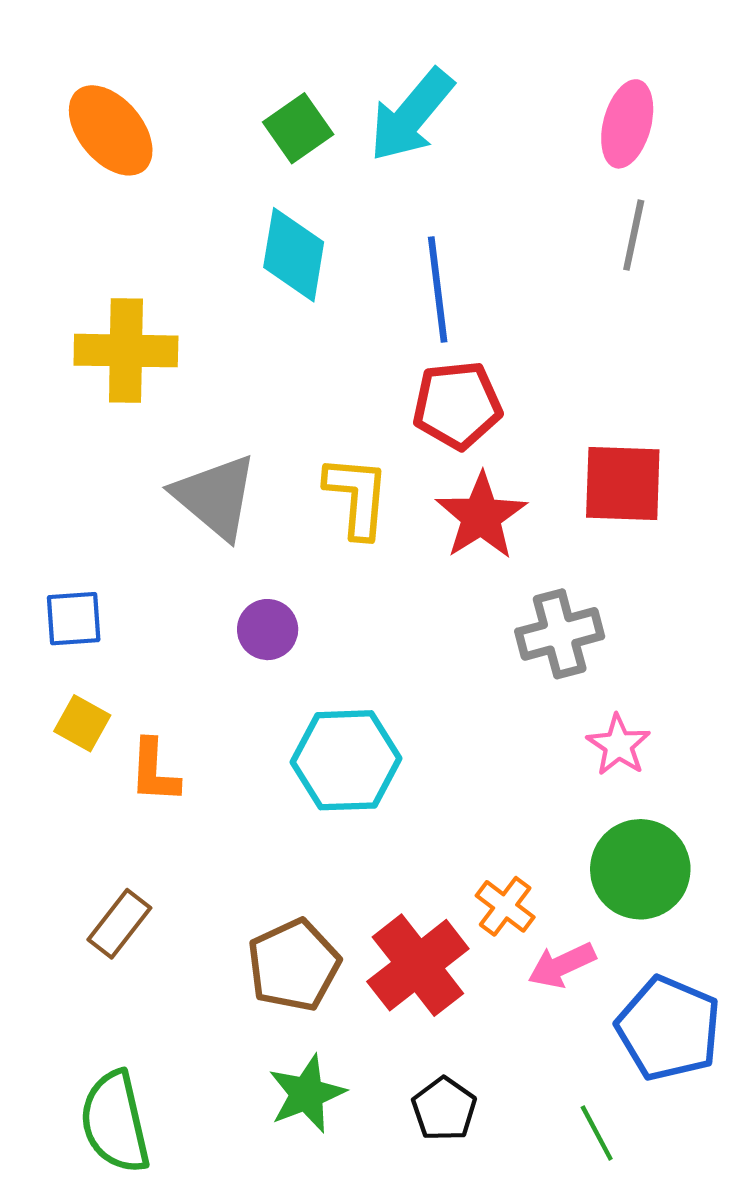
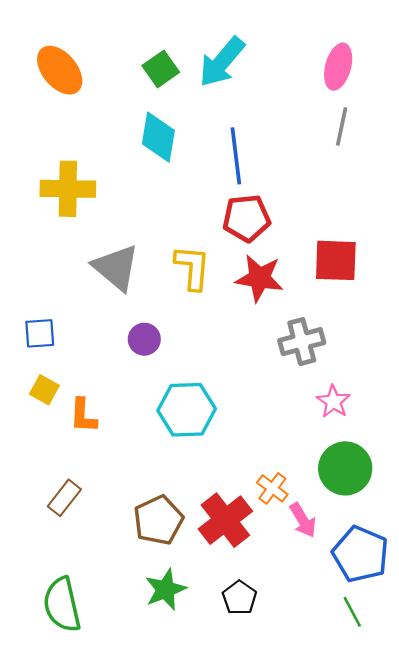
red star: (481, 516) -> (259, 278), turned -30
pink arrow: (562, 965) -> (303, 520), turned -96
green line: (597, 1133) -> (352, 612), moved

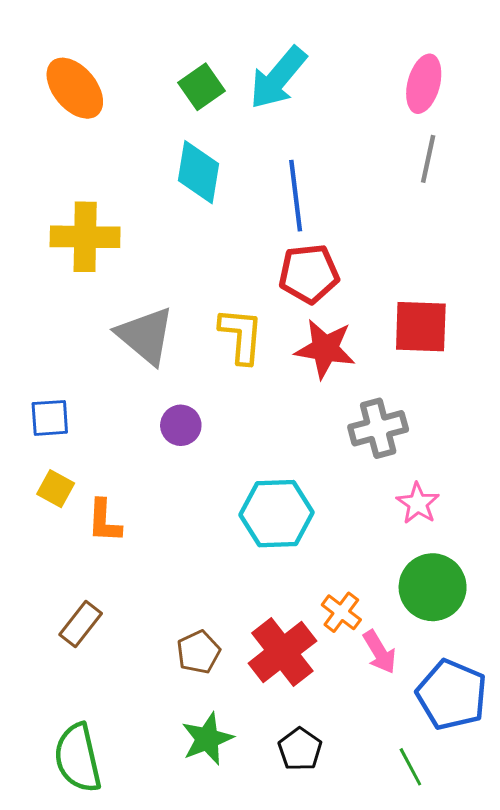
cyan hexagon: (187, 410) -> (276, 514), moved
brown pentagon: (158, 520) -> (198, 652), size x0.7
green line: (352, 612) -> (410, 767), moved

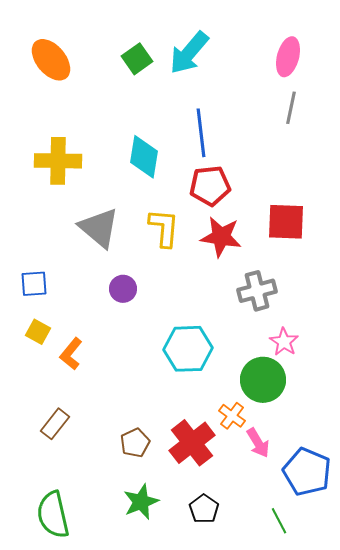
cyan diamond: (198, 172) -> (144, 157), moved
orange L-shape: (104, 521) -> (71, 354), turned 36
green circle: (433, 587) -> (263, 380), moved

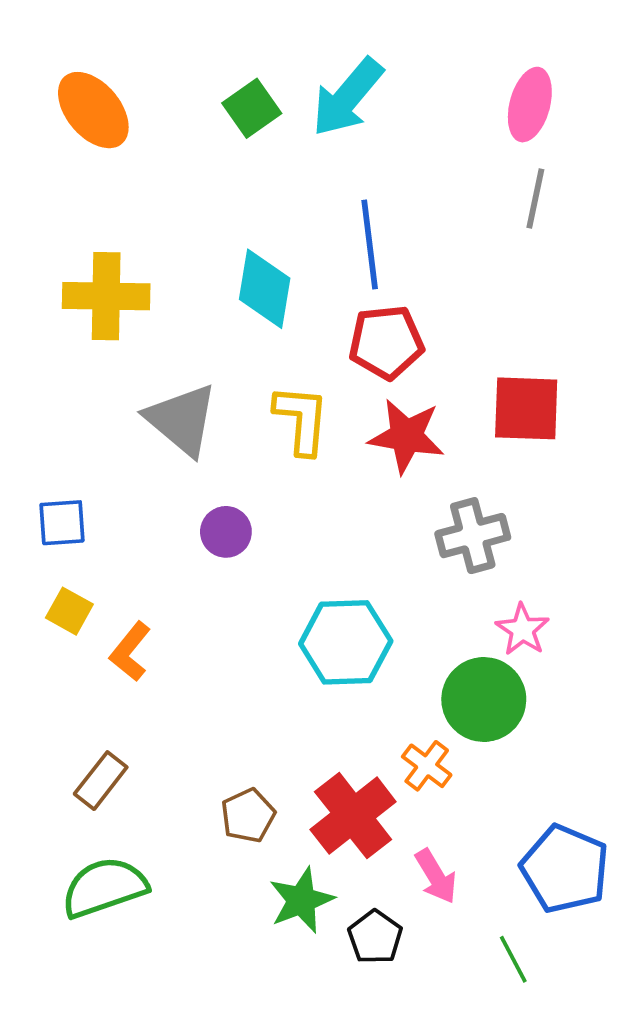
pink arrow: (258, 443) -> (436, 876), moved
green star: (141, 502) -> (301, 900), moved
green semicircle: (53, 515) -> (104, 887), moved, turned 84

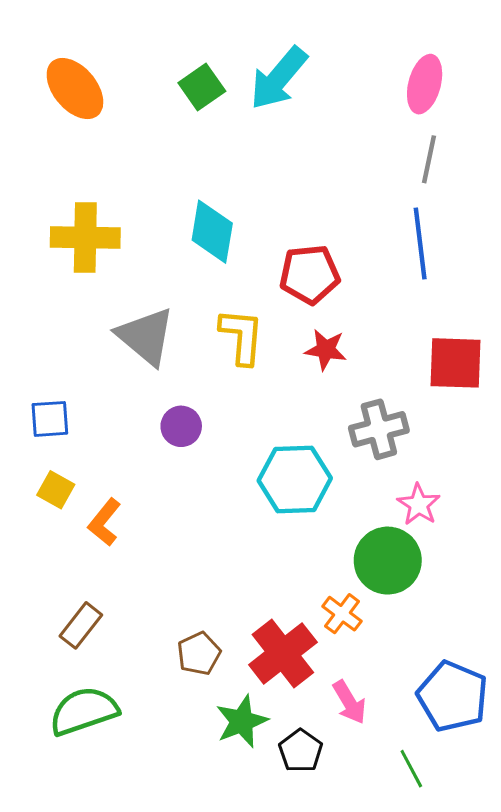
blue line: (370, 245) -> (420, 243), moved
red square: (526, 408) -> (456, 363), moved
red star: (406, 436) -> (326, 350), size x0.7
cyan hexagon: (346, 642) -> (295, 479), moved

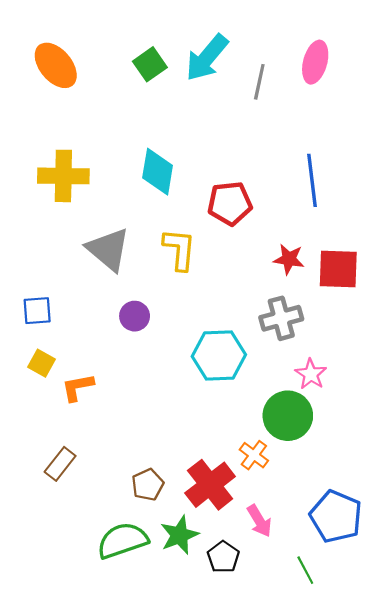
gray line: (429, 159) -> (259, 82), moved
red star: (326, 350) -> (289, 259), moved
orange L-shape: (104, 522) -> (78, 387), turned 40
green semicircle: (84, 711) -> (123, 541), moved

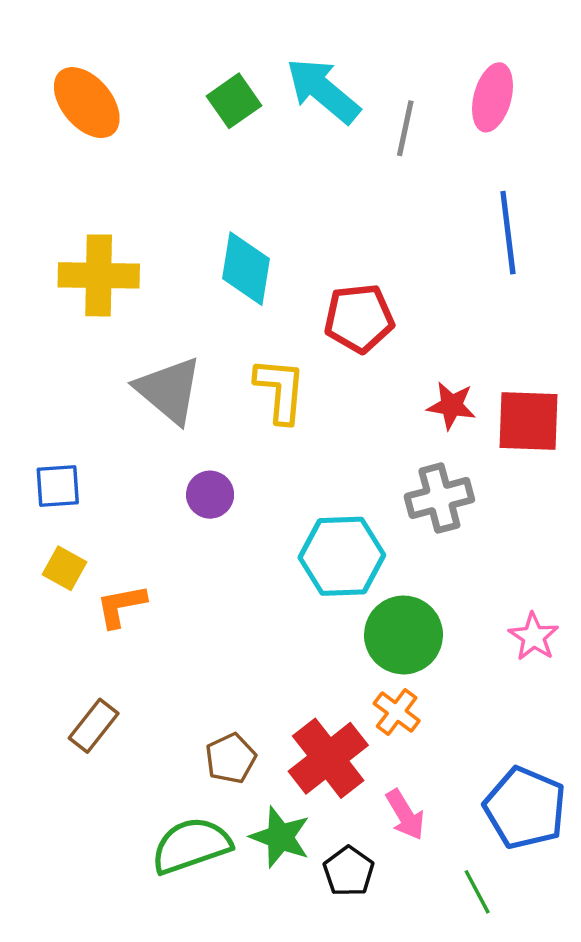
cyan arrow: (207, 58) -> (323, 91), turned 90
blue line: (312, 180) -> (508, 233), moved
pink star: (311, 374) -> (534, 637), moved
green circle: (288, 416) -> (403, 635), moved
green star: (179, 535) -> (280, 837), turned -30

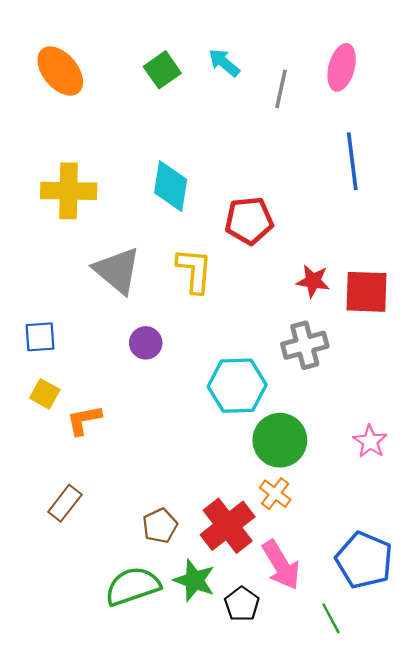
cyan arrow: (323, 91) -> (224, 63), size x0.6
pink arrow: (405, 815) -> (281, 565), size x1.4

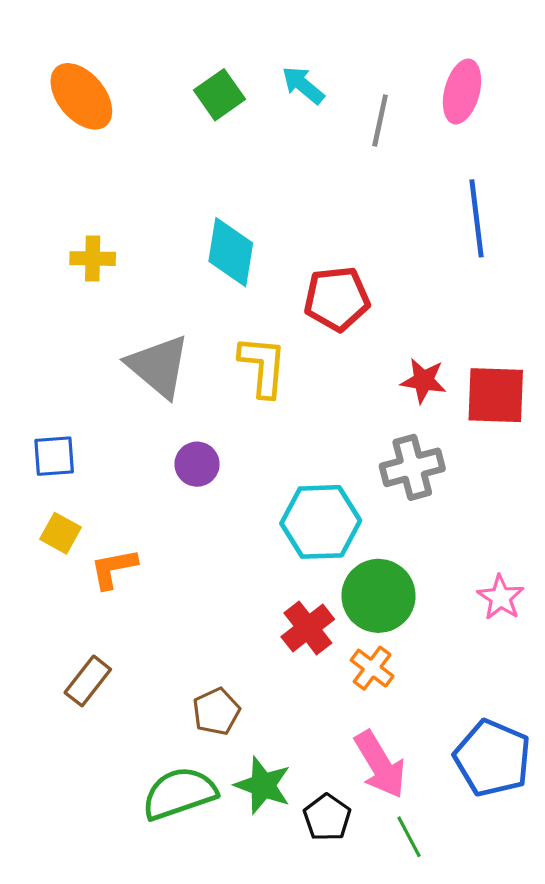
yellow cross: (69, 191) -> (93, 259), size x0.6
red cross: (228, 526) -> (308, 628), moved, size x0.7
green line: (331, 618) -> (409, 837), moved

